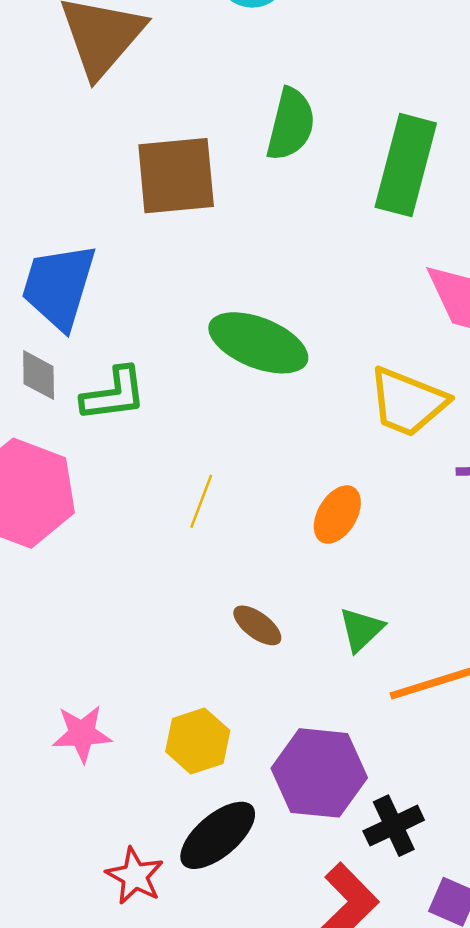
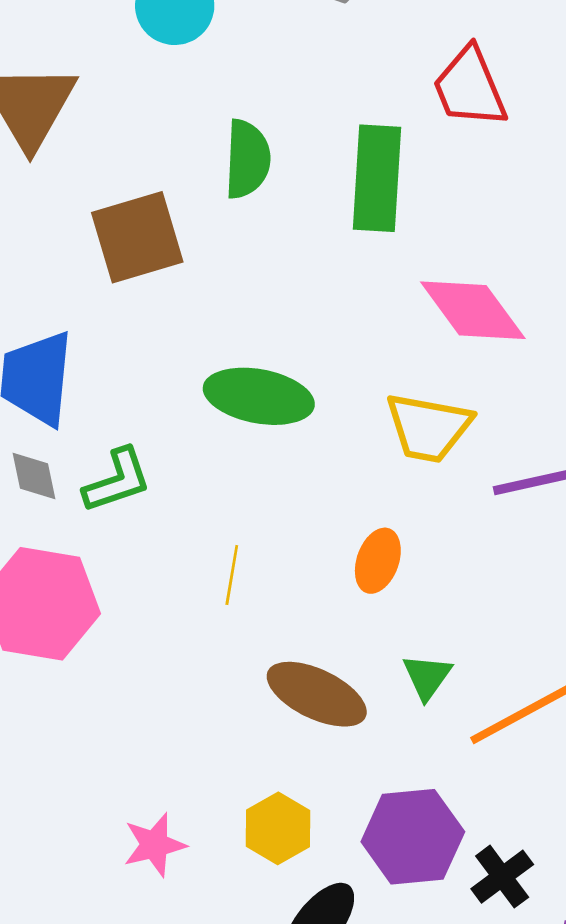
brown ellipse: (257, 625) -> (317, 694), size x1.8

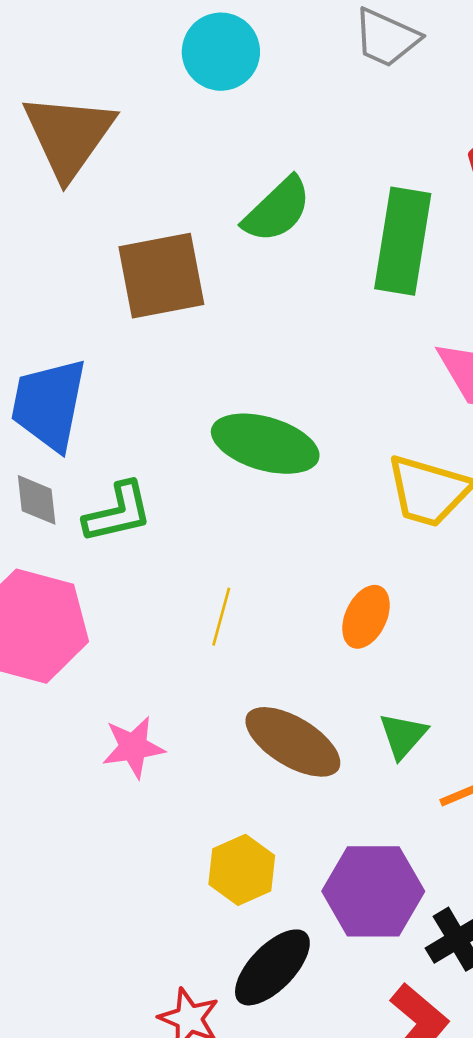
green semicircle: (247, 159) -> (277, 210), turned 38
pink star: (154, 845) -> (133, 747), moved

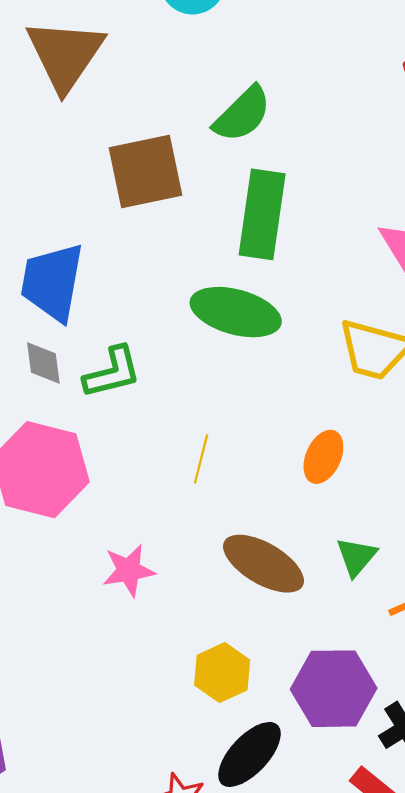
green rectangle: (403, 241) -> (262, 214), moved

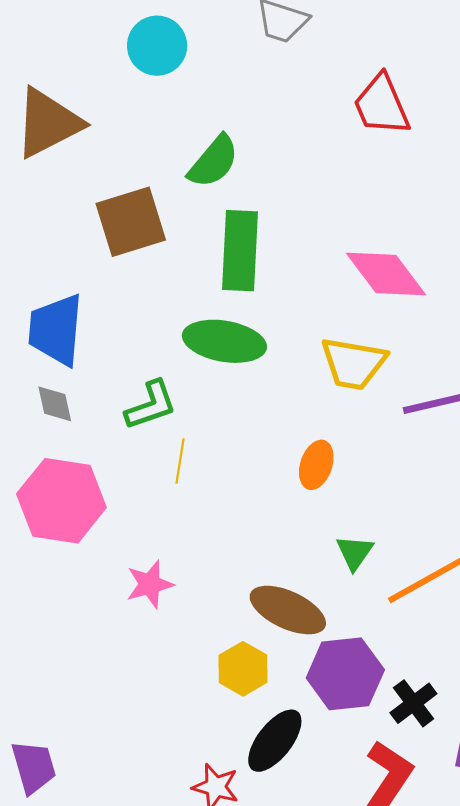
brown triangle: (65, 55) -> (48, 123), turned 34
green L-shape: (112, 372) -> (151, 405), moved
yellow line: (201, 459) -> (180, 461), moved
brown ellipse: (263, 564) -> (288, 610), moved

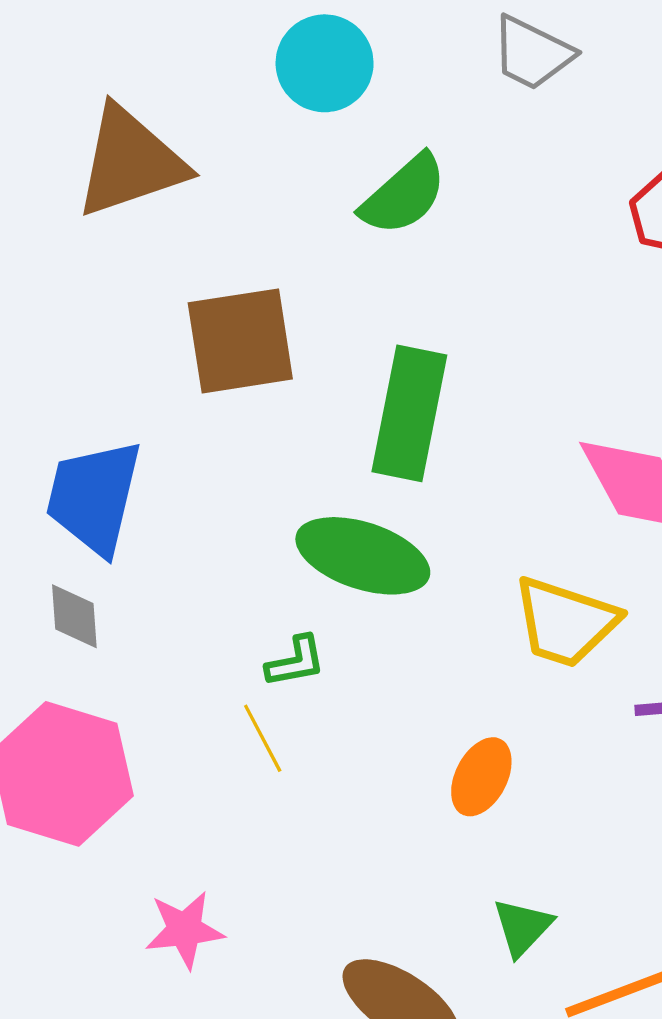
green semicircle: (214, 162) -> (404, 195), moved
green L-shape: (151, 405) -> (296, 662), moved, size x0.7
yellow line: (180, 461) -> (263, 738), turned -45

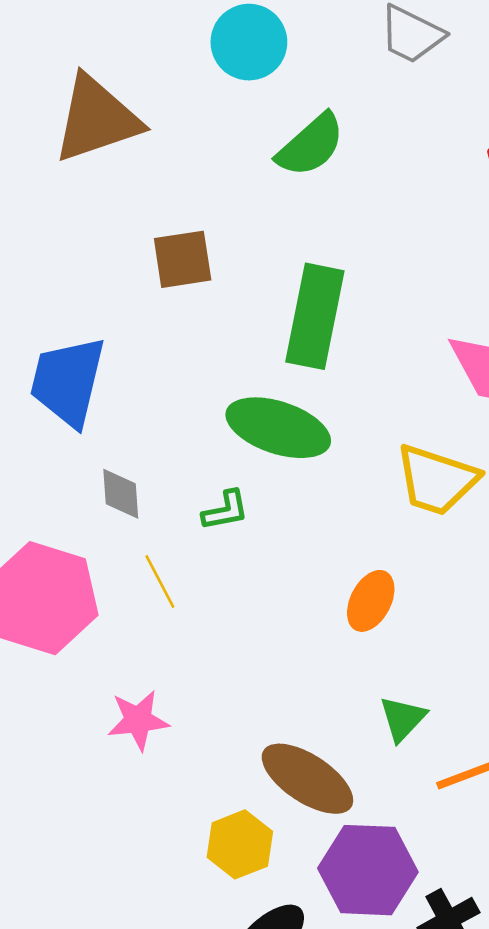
brown square: (240, 341) -> (183, 259), size x0.7
gray diamond: (74, 616) -> (121, 494), moved
yellow line: (263, 738) -> (160, 581), moved

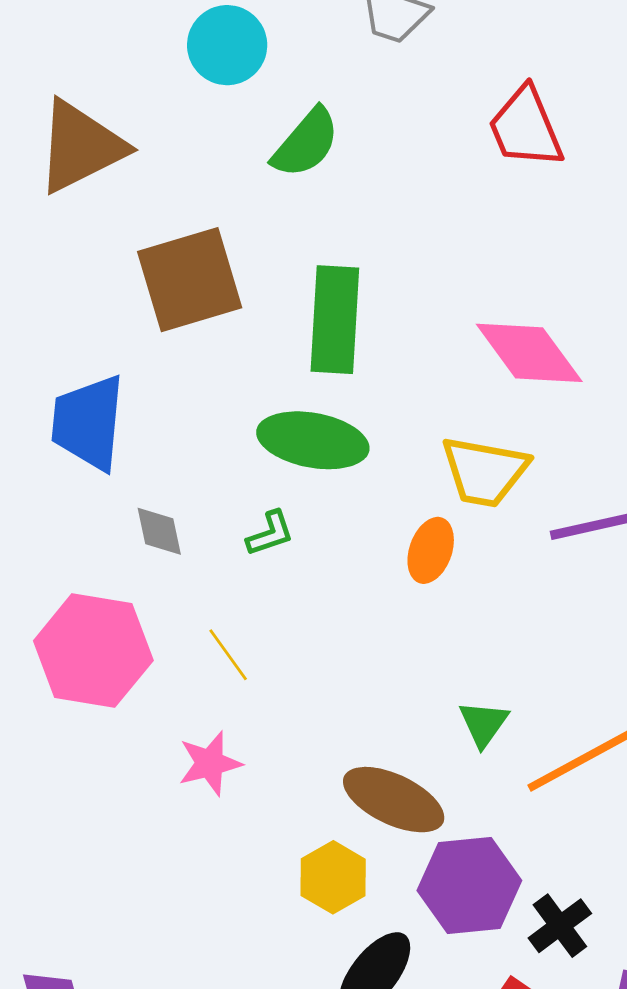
brown square: (183, 259) -> (190, 280), size x1.6
yellow line: (160, 581) -> (228, 655), moved
orange ellipse: (371, 601) -> (431, 550), moved

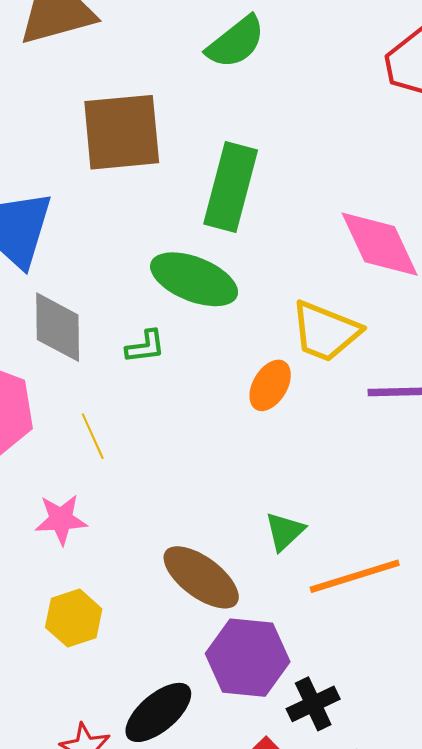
gray diamond: (159, 531) -> (58, 327), size x1.6
yellow hexagon: (333, 877) -> (74, 618), moved

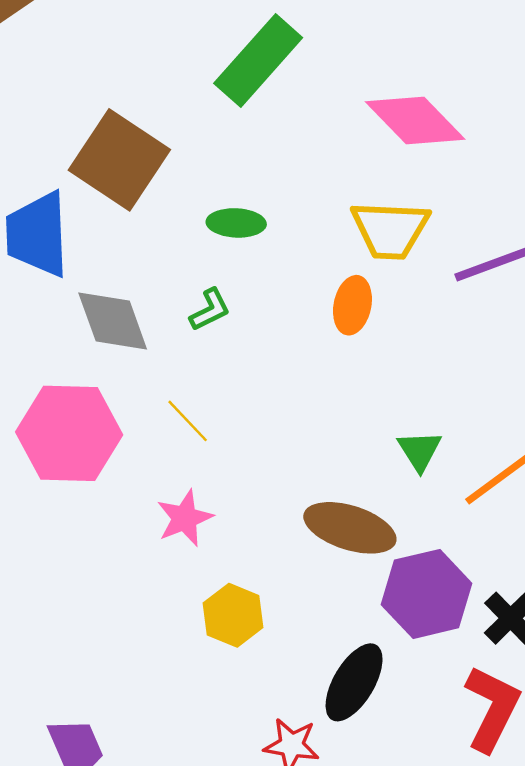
brown square: (122, 132) -> (119, 160), moved, turned -32
green rectangle: (231, 187) -> (258, 60), moved, turned 46
green ellipse: (194, 279) -> (236, 223), size x0.6

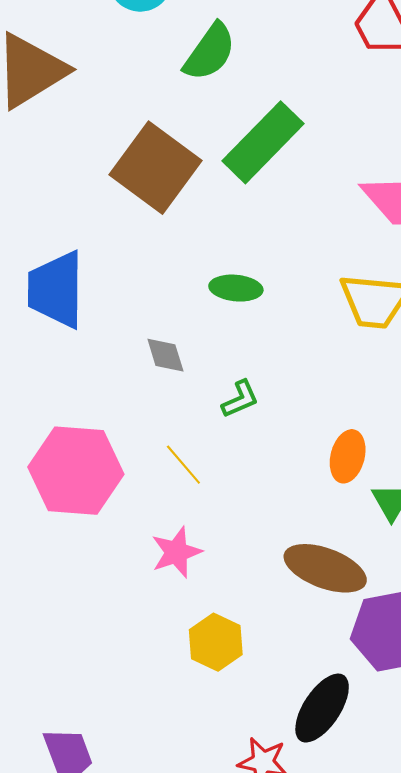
brown square: (119, 160) -> (156, 168), moved
orange ellipse: (352, 305) -> (348, 456), moved
green L-shape: (210, 310) -> (240, 399), moved
gray diamond: (113, 321) -> (165, 355), moved, size x0.6

